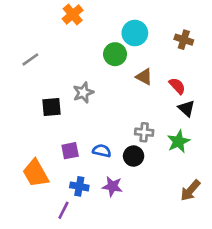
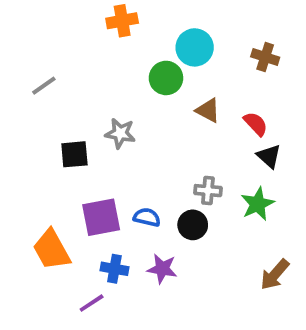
orange cross: (73, 14) -> (122, 21), moved, turned 30
gray star: (83, 93) -> (120, 133), turned 30
purple square: (70, 151) -> (101, 217), size x1.5
purple line: (63, 210) -> (92, 303), turned 30

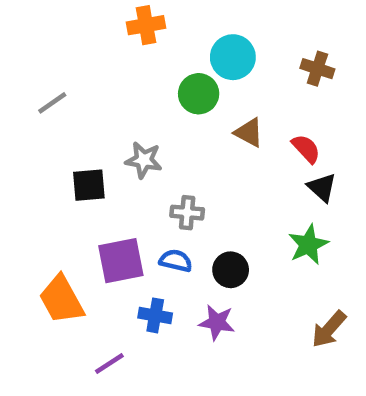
gray cross: (208, 191) -> (187, 213), moved
blue cross: (114, 269) -> (155, 315), moved
purple star: (162, 269) -> (217, 322), moved

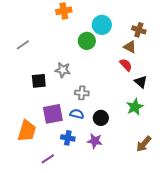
brown triangle: (249, 133) -> (130, 47), moved
red semicircle: (306, 149) -> (126, 65), moved
orange trapezoid: (61, 299) -> (27, 131), turned -135

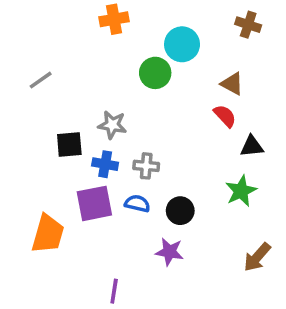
brown cross: (139, 30) -> (248, 25), moved
black triangle: (141, 82) -> (252, 146), turned -48
blue cross: (68, 138) -> (105, 164), moved
purple line: (48, 159) -> (114, 291), moved, turned -48

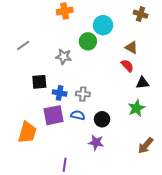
gray star: (112, 125) -> (64, 57), moved

